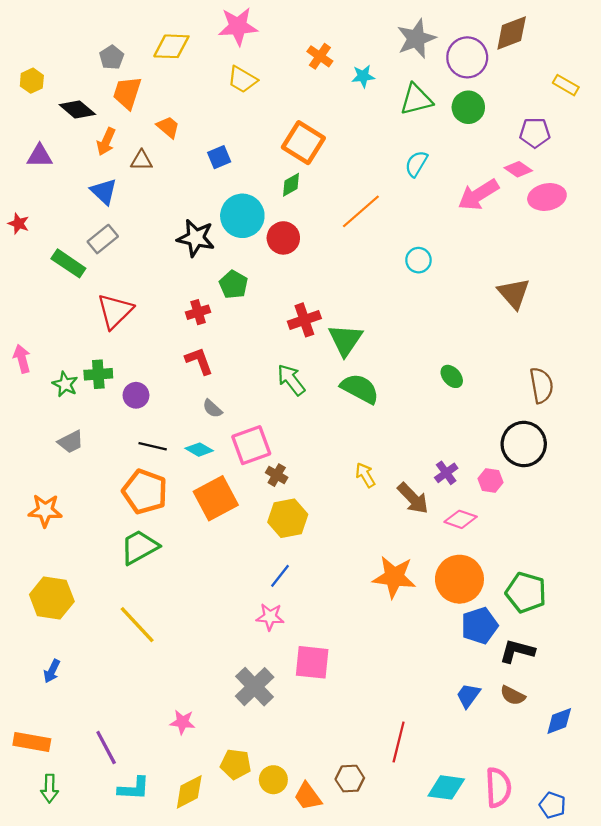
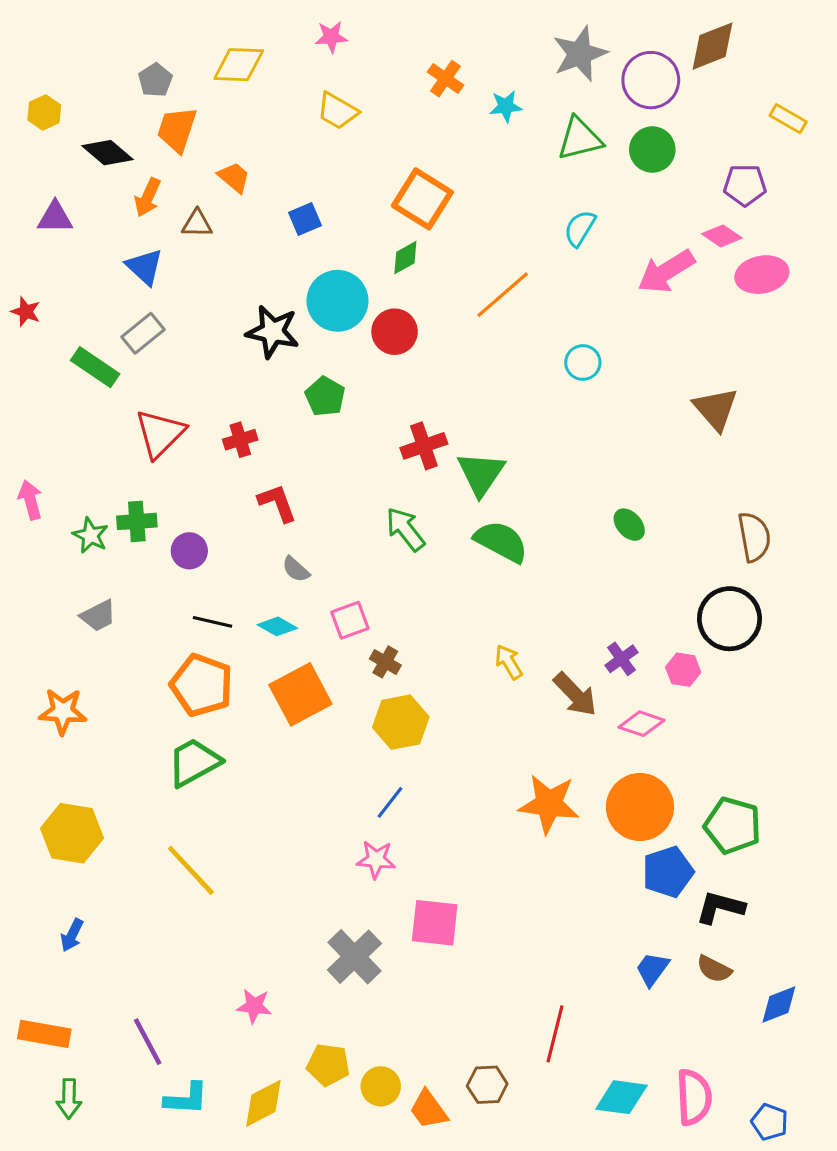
pink star: (238, 26) -> (331, 37), size x0.6
red cross: (198, 312) -> (240, 440), moved
pink square: (251, 445) -> (350, 620), size x0.7

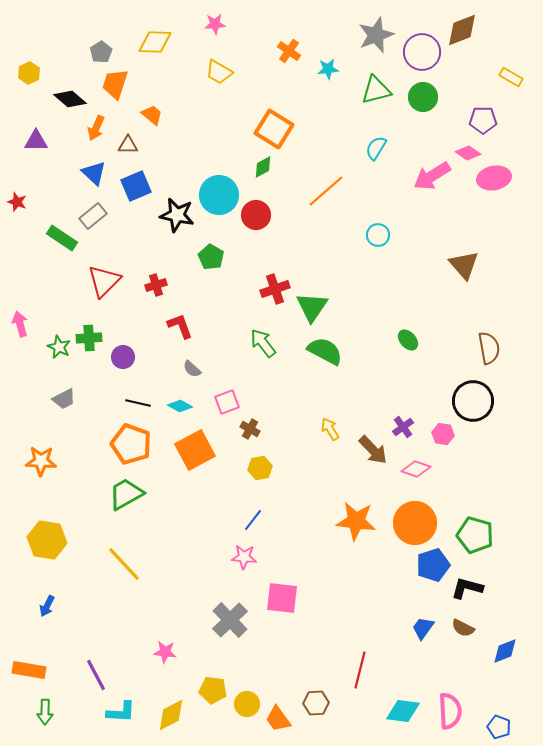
blue square: (305, 219) -> (136, 186), moved, size x1.4
yellow hexagon: (401, 722) -> (260, 468), size x0.7

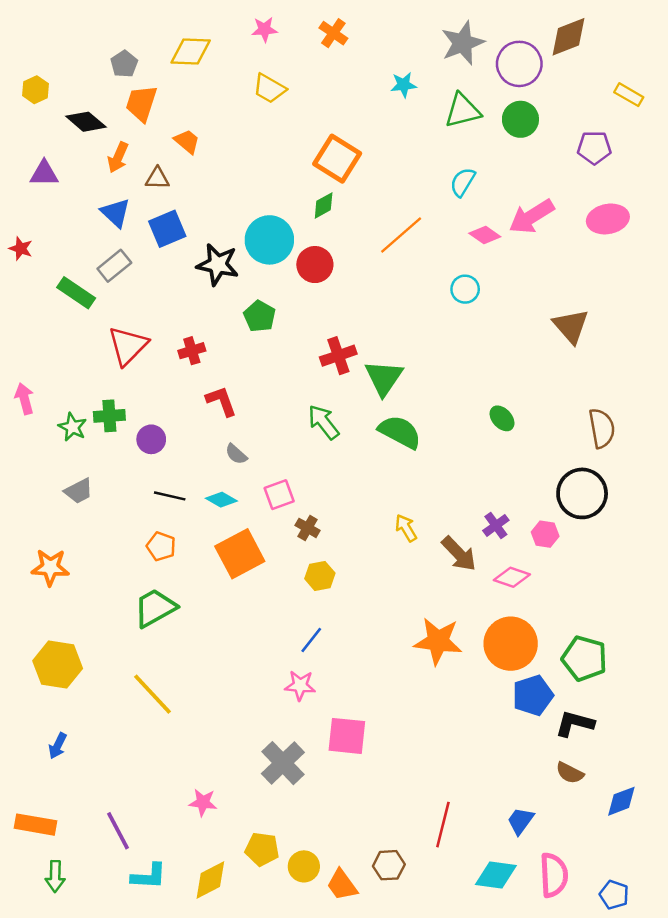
orange cross: (289, 51) -> (333, 33), moved
pink diamond: (468, 153) -> (485, 235), moved
orange pentagon: (131, 444) -> (161, 546), size x0.6
blue trapezoid: (423, 628) -> (520, 821), moved

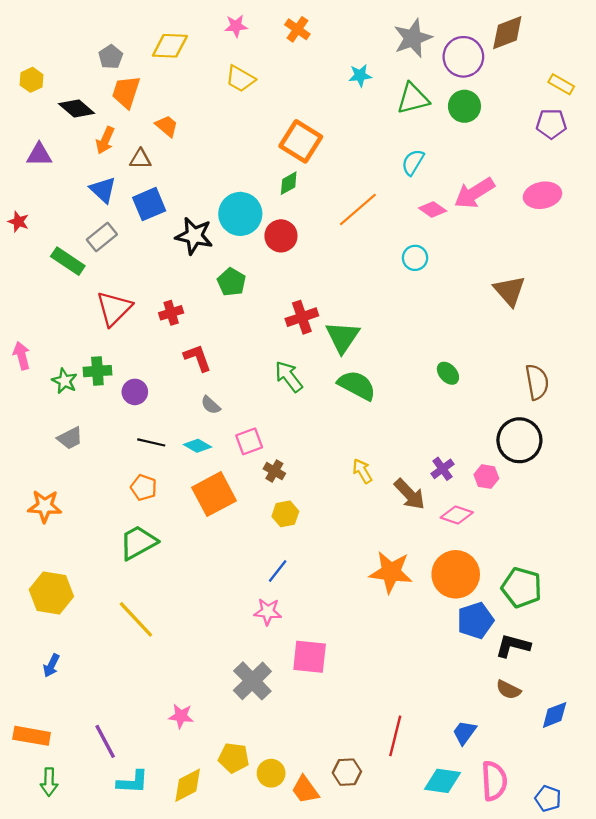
purple pentagon: (594, 148) -> (551, 124), moved

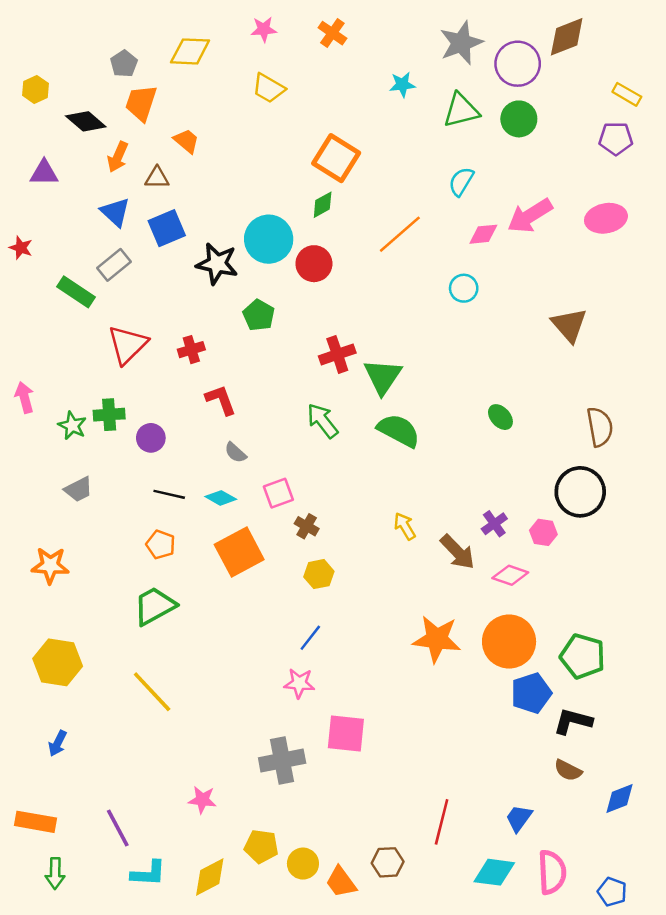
pink diamond: (433, 210) -> (483, 234), turned -40
gray cross: (252, 681) -> (282, 761), turned 33

